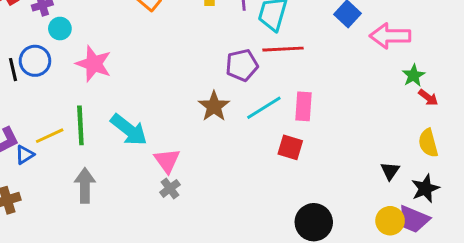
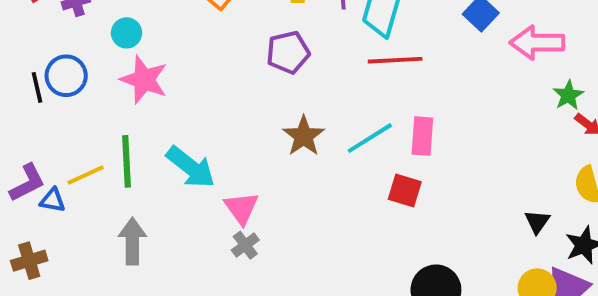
cyan circle: (60, 29) -> (127, 33), moved
purple pentagon: (242, 65) -> (288, 52), moved
blue triangle: (25, 155) -> (53, 200), turned 42

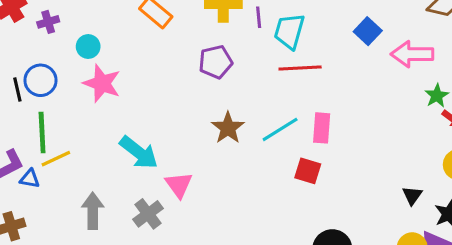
green line: (127, 161) -> (42, 133), moved
gray cross: (245, 245) -> (148, 214), moved, size x1.4

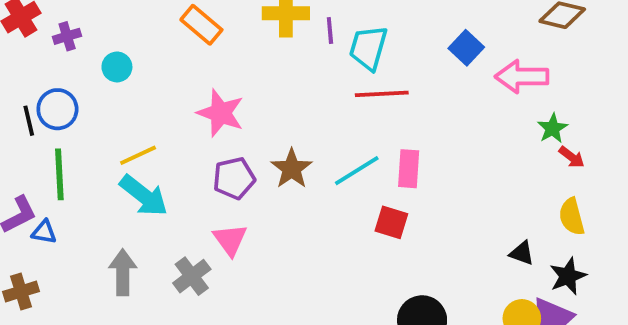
purple pentagon: (216, 62) -> (234, 178), moved
pink star: (102, 83) -> (221, 113), moved
cyan arrow: (139, 152) -> (144, 196), moved
yellow line: (56, 159) -> (138, 155), moved
black triangle: (412, 195) -> (522, 253), turned -45

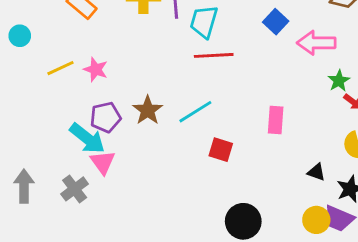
pink star: (221, 113) -> (96, 69), size x0.7
yellow line: (138, 155) -> (61, 68), moved
pink rectangle: (409, 169) -> (276, 120), moved
cyan arrow: (144, 196) -> (87, 138), moved

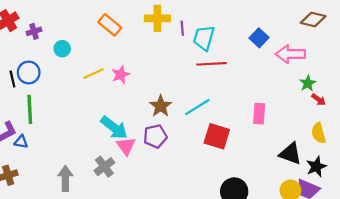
pink star: (96, 69) -> (121, 75), turned 30
purple pentagon: (105, 117) -> (155, 136), moved
red square: (221, 150) -> (217, 136), size x1.4
black triangle: (316, 172) -> (290, 154), size x1.6
gray arrow: (24, 186) -> (65, 178), moved

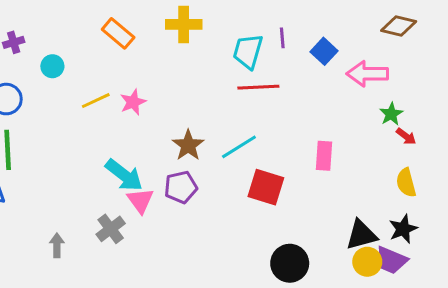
purple line: (182, 28) -> (282, 38), moved
black triangle: (290, 154) -> (361, 235), moved, turned -35
gray arrow: (65, 178) -> (57, 245), size x0.7

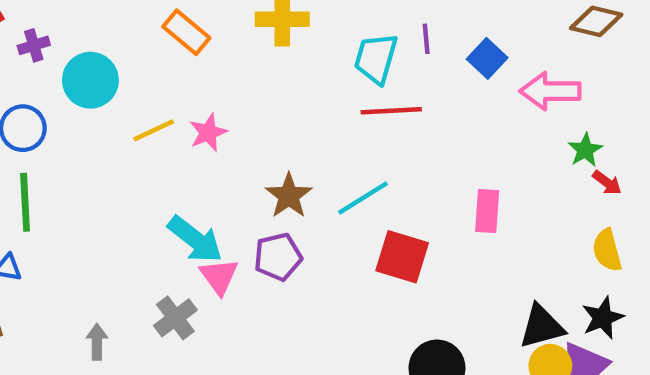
cyan circle: (52, 66) -> (90, 80), size x1.6

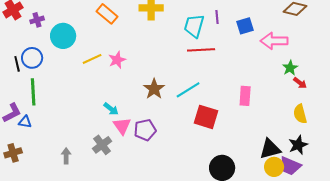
blue square: (487, 58) -> (245, 26), turned 30
cyan arrow: (195, 239) -> (111, 109), size x0.6
purple pentagon: (278, 257) -> (145, 130), moved

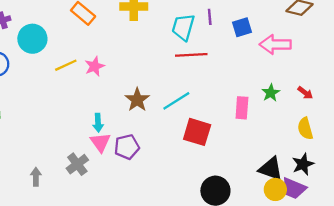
green star: (290, 68) -> (271, 93), moved
cyan arrow: (111, 109) -> (98, 123), moved, turned 49
black triangle: (270, 149) -> (271, 169), turned 35

